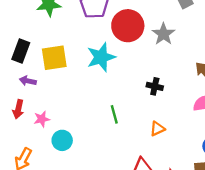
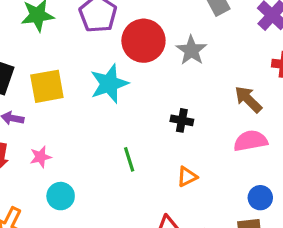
pink star: (42, 119) -> (41, 157), moved

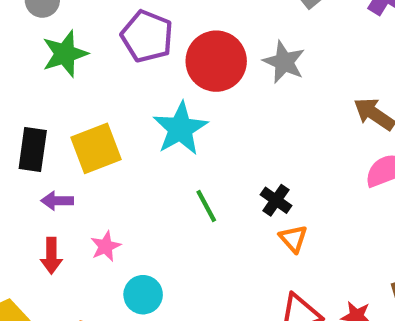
black cross: (182, 120) -> (276, 200), moved, turned 35
green line: (129, 159) -> (206, 206), moved
orange triangle: (187, 177) -> (293, 239), moved, turned -35

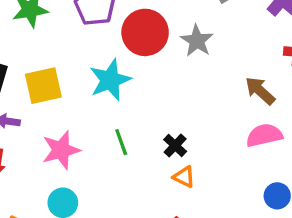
orange triangle: (293, 239) -> (184, 177), turned -30
pink star: (106, 246) -> (61, 150), moved, size x1.6

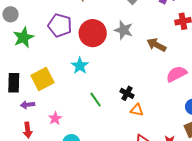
cyan star: (110, 80) -> (80, 66), size x0.7
brown arrow: (260, 91) -> (156, 45), moved
pink star: (61, 150) -> (55, 118), moved, size x0.6

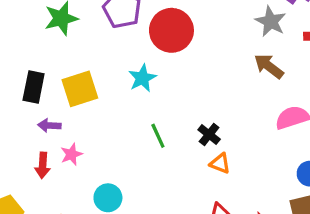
gray star: (124, 30) -> (271, 21), moved
pink star: (55, 118) -> (71, 154), moved

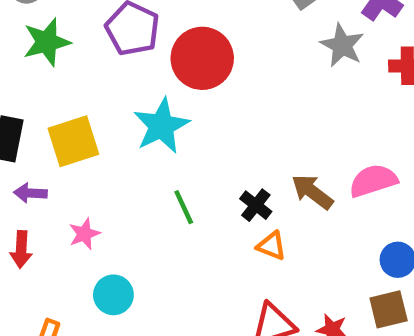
brown arrow: (269, 66) -> (312, 192), moved
cyan star: (142, 78) -> (161, 126), size x1.4
pink star: (71, 154) -> (84, 234), moved

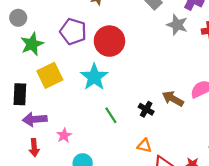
yellow square: (73, 141) -> (50, 75), moved
purple arrow: (30, 193) -> (35, 119), size x1.5
orange triangle: (271, 246) -> (144, 146), moved

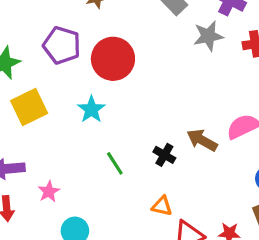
gray star: (177, 25) -> (208, 36), turned -30
cyan star: (94, 77) -> (91, 109), size x0.7

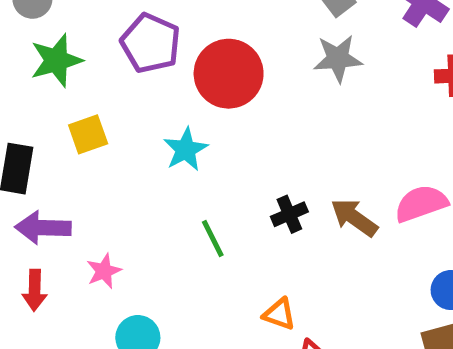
gray star: (208, 36) -> (338, 59), moved
yellow square: (29, 107) -> (88, 134), size x0.7
black cross: (164, 155) -> (289, 214), moved, turned 30

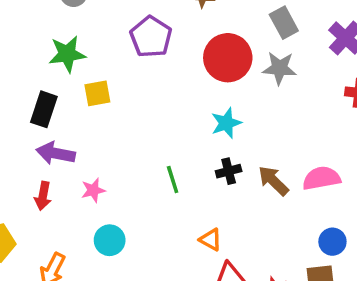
green star: (56, 60) -> (67, 54), moved
red circle: (229, 74) -> (228, 58), moved
cyan star: (186, 149) -> (226, 123), moved

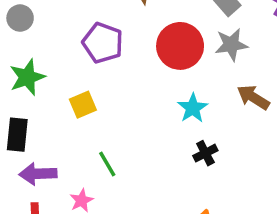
yellow square: (97, 93) -> (83, 105), moved
green line: (173, 180) -> (107, 164), moved
brown arrow: (273, 181) -> (253, 97), moved

